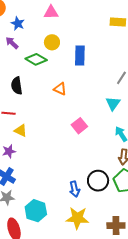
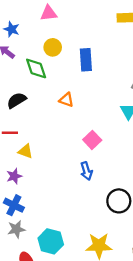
green diamond: (36, 59) -> (36, 68), turned 45
black semicircle: (17, 86) -> (17, 100), turned 72
blue arrow: (75, 189) -> (86, 171), moved

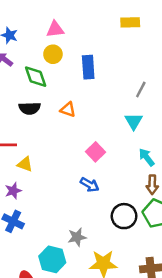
pink triangle: (49, 13) -> (55, 29), moved
black semicircle: (17, 100) -> (30, 108), moved, turned -150
blue arrow: (86, 171) -> (90, 185), turned -42
gray star: (16, 229) -> (77, 237), moved

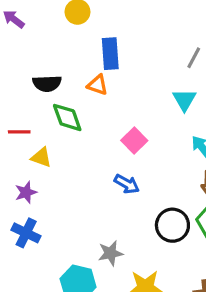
blue rectangle: (88, 67) -> (110, 54), moved
green diamond: (36, 77) -> (67, 117), moved

